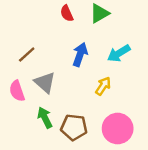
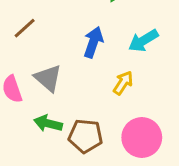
brown line: (27, 55) -> (25, 28), moved
green arrow: (45, 118) -> (48, 123), turned -50

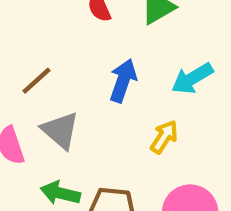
brown line: (25, 28) -> (36, 81), moved

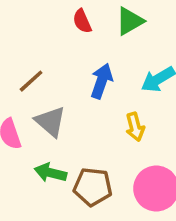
yellow arrow: (164, 137) -> (135, 127), turned 132

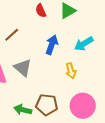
brown line: (31, 81) -> (12, 35), moved
green arrow: (50, 173) -> (23, 110), moved

